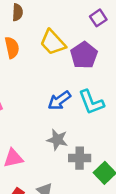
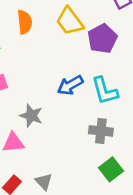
gray star: (57, 140) -> (31, 116), moved
gray cross: (80, 158) -> (101, 131), moved

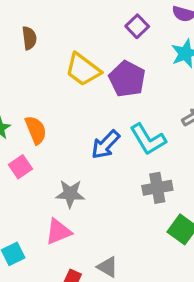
orange semicircle: (25, 22) -> (36, 130), moved

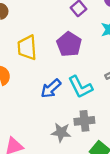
yellow trapezoid: (83, 69) -> (27, 48), moved, turned 45
gray star: (70, 194) -> (61, 132), moved

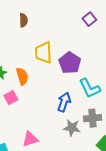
purple pentagon: (69, 44) -> (70, 63), moved
blue arrow: (51, 88) -> (64, 102), moved, turned 150

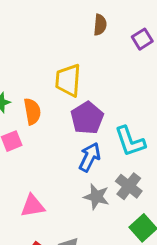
brown semicircle: (23, 20) -> (100, 25), moved
purple pentagon: (70, 63) -> (87, 118), moved
gray cross: (93, 118) -> (129, 186), turned 36

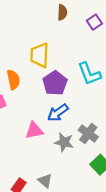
cyan L-shape: (130, 141) -> (89, 74), moved
blue arrow: (90, 157) -> (58, 113), turned -150
pink triangle: (33, 206) -> (34, 130), moved

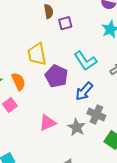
purple square: (94, 22) -> (65, 23), moved, turned 32
blue arrow: (58, 113) -> (84, 91), moved
gray star: (64, 142) -> (77, 127), turned 30

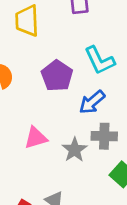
yellow trapezoid: (37, 54) -> (27, 21), moved
gray cross: (96, 114) -> (104, 136), turned -30

